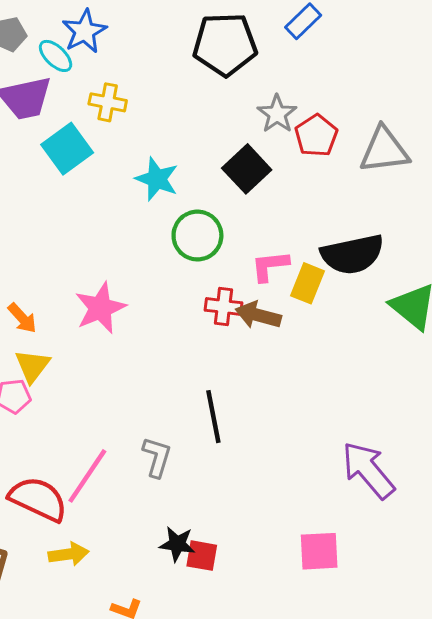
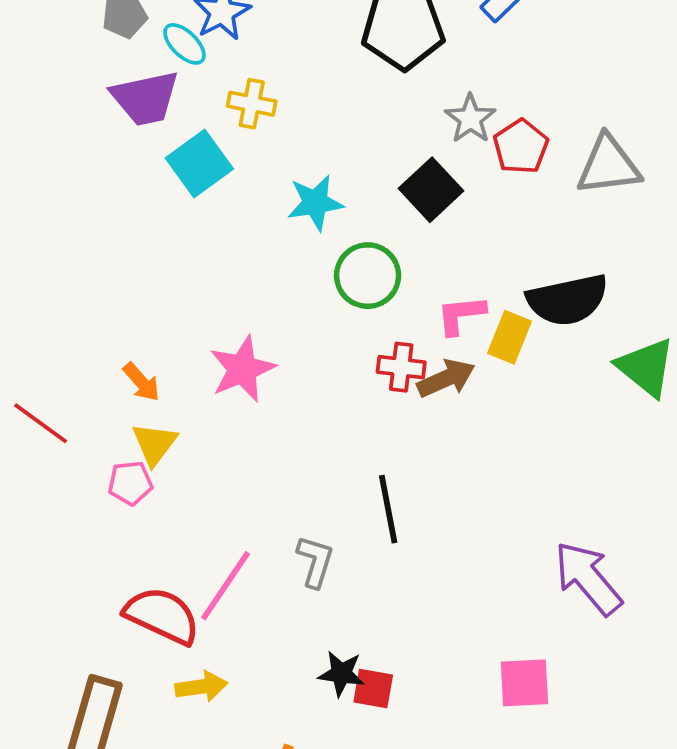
cyan star: (157, 179) -> (315, 203), turned -30
brown arrow: (258, 315) -> (446, 378), turned 141

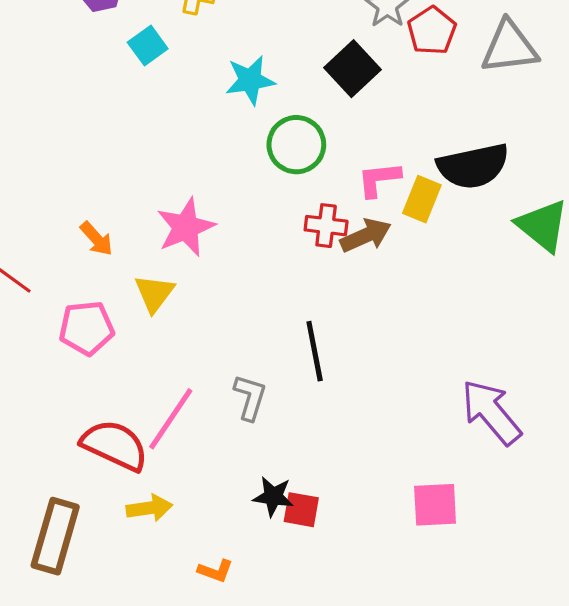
cyan square: (199, 163) -> (148, 46), size x0.7
yellow triangle: (155, 444) -> (154, 293), moved
pink pentagon: (130, 483) -> (87, 328), size x1.4

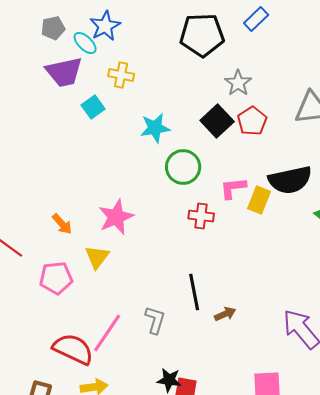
red pentagon: (432, 31) -> (252, 121), moved
brown arrow: (366, 235) -> (225, 314), moved, size x0.7

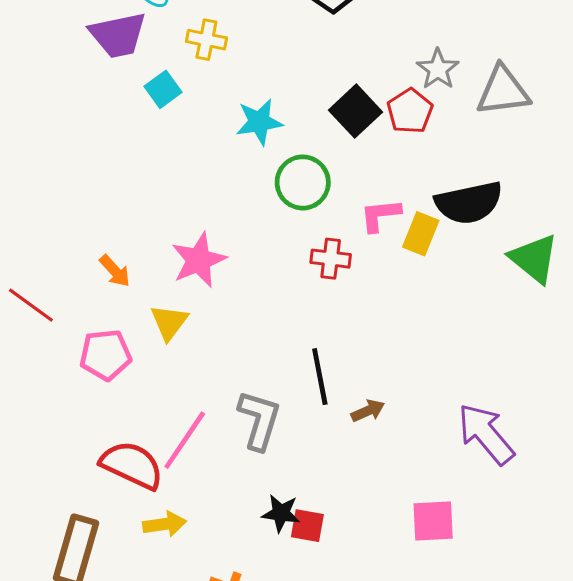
gray star: (238, 83) -> (438, 69), moved
gray L-shape: (155, 320) -> (259, 420), size x1.4

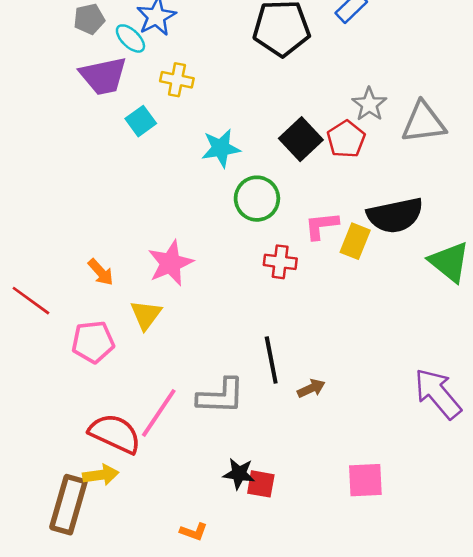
gray L-shape: (259, 420) -> (221, 396), turned 75
purple arrow: (486, 434) -> (438, 394), moved
yellow arrow: (165, 524) -> (101, 475), moved

